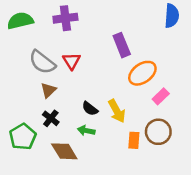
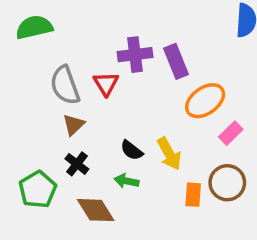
purple cross: (65, 18) -> (135, 55), moved
gray semicircle: (42, 62) -> (65, 85), turned 32

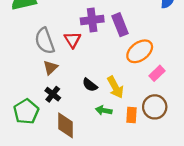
green arrow: (126, 181) -> (104, 110), moved
brown diamond: (96, 210) -> (66, 125), turned 32

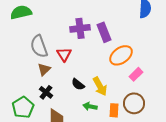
red triangle: (72, 40) -> (64, 54), moved

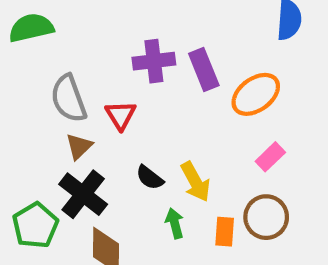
orange ellipse: (121, 55) -> (256, 94), moved
black cross: (46, 92) -> (83, 194), size x1.6
green arrow: (90, 106) -> (175, 223), turned 64

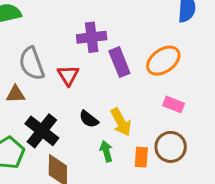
purple rectangle: (204, 69) -> (119, 62), moved
brown triangle: (79, 146) -> (16, 94), moved, turned 42
pink rectangle: (270, 157) -> (174, 104), turned 66

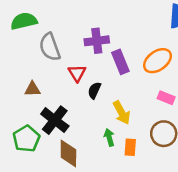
gray semicircle: (32, 64) -> (50, 47), moved
black semicircle: (89, 119) -> (94, 90), moved, turned 77
orange rectangle: (141, 157) -> (130, 147), moved

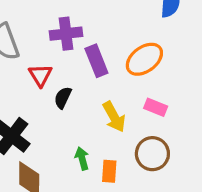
yellow arrow: (122, 113) -> (114, 117), moved

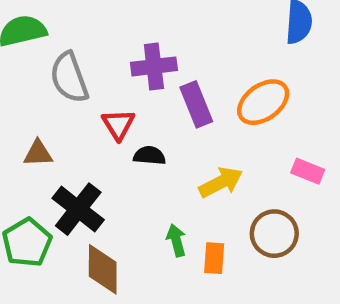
black semicircle: (63, 98) -> (149, 156), turned 70
pink rectangle: (156, 107) -> (308, 171), moved
yellow arrow: (114, 117) -> (221, 182), turned -88

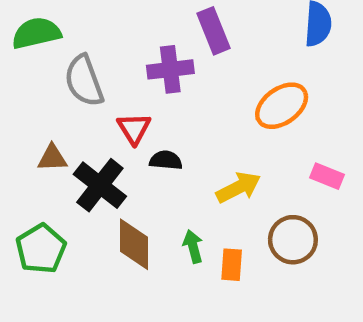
purple rectangle: (196, 104) -> (213, 31), moved
black cross: (78, 209) -> (100, 185), moved
brown diamond: (103, 269) -> (134, 244), moved

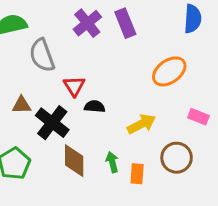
purple cross: (170, 69) -> (87, 23), moved, turned -32

